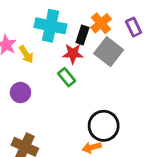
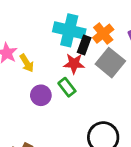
cyan cross: (51, 26) -> (69, 30), moved
purple circle: (20, 93) -> (41, 95), moved

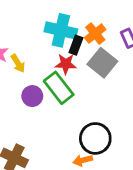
green rectangle: (67, 87) -> (59, 88), size x1.6

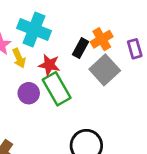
cyan cross: (61, 30) -> (34, 30), moved
red star: (66, 64) -> (49, 65), moved

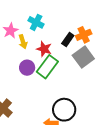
cyan cross: (34, 30) -> (36, 22), size x0.7
green rectangle: (57, 89) -> (47, 67), turned 60

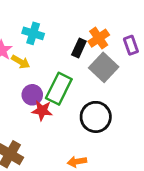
yellow arrow: (23, 42) -> (21, 62), turned -32
red star: (44, 49) -> (42, 111), moved
black circle: (64, 110) -> (96, 117), moved

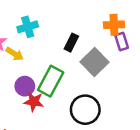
cyan cross: (33, 33) -> (28, 27), turned -36
orange cross: (99, 38) -> (114, 25), moved, turned 30

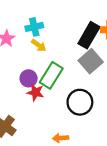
black rectangle: (71, 43) -> (89, 35), moved, size x1.6
yellow arrow: (15, 54) -> (39, 45), moved

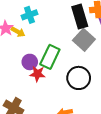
black rectangle: (89, 35) -> (80, 16), turned -40
yellow arrow: (39, 45) -> (18, 32), moved

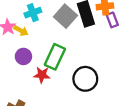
gray square: (84, 40) -> (65, 16), moved
purple circle: (30, 62) -> (23, 56), moved

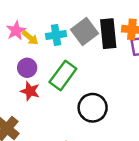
cyan cross: (33, 13) -> (56, 35), moved
red star: (42, 75) -> (30, 91), moved

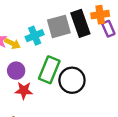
gray square: (84, 32) -> (59, 26), turned 35
black circle: (93, 108) -> (72, 80), moved

